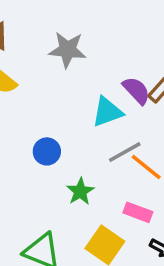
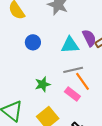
blue circle: (47, 151) -> (33, 42), moved
pink rectangle: (138, 212) -> (72, 94), moved

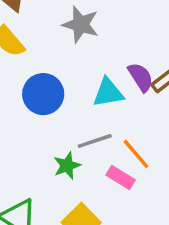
blue circle: (33, 42) -> (43, 94), size x1.5
gray line: (73, 70) -> (95, 141), moved

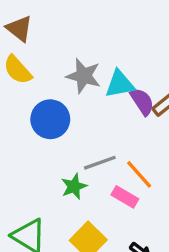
gray star: (81, 24) -> (84, 76), moved
cyan triangle: (108, 93) -> (120, 84), moved

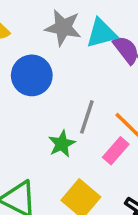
gray line: (100, 163) -> (87, 117), turned -48
pink rectangle: (125, 197) -> (116, 151), turned -75

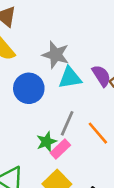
cyan triangle: (101, 33) -> (70, 78), moved
pink rectangle: (116, 151) -> (60, 149), moved

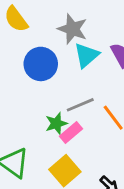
cyan triangle: (70, 78) -> (86, 55), turned -35
gray line: (67, 123) -> (80, 105), turned 40

